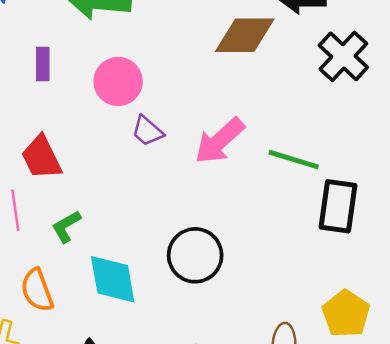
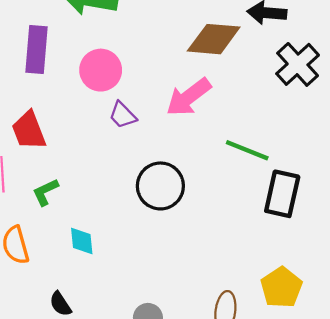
purple rectangle: (43, 64) -> (37, 50), size x1.6
pink arrow: (220, 141) -> (189, 97), moved
black circle: (195, 255) -> (160, 186), moved
cyan diamond: (113, 279) -> (82, 241), size x0.6

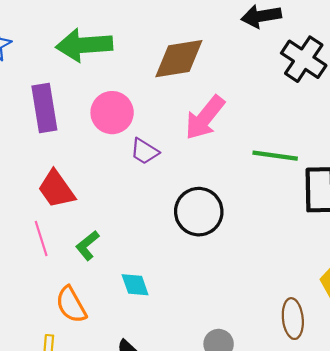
brown diamond: (214, 39) -> (179, 59), moved

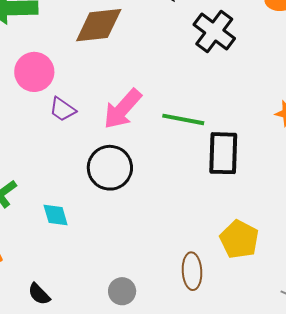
pink arrow: (205, 118) -> (123, 109), moved
cyan diamond: (135, 285) -> (56, 215), moved

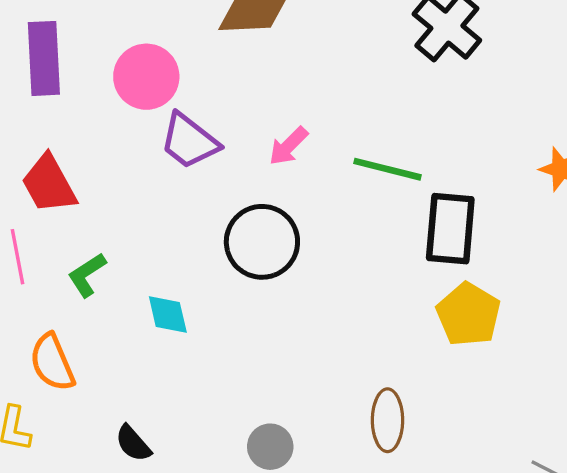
purple trapezoid: (62, 109) -> (189, 141), size x1.4
pink arrow: (123, 109) -> (288, 146), size x0.6
yellow pentagon: (239, 239) -> (468, 315), moved

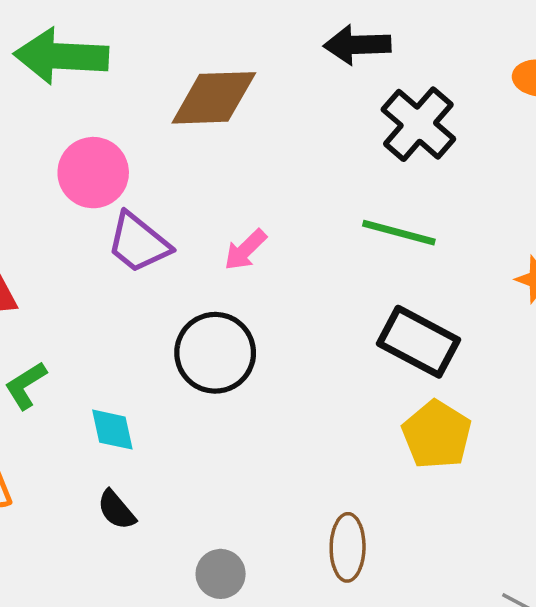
green line: (387, 169) -> (399, 233), moved
black rectangle: (450, 229) -> (419, 342), turned -68
black semicircle: (133, 443) -> (116, 510), moved

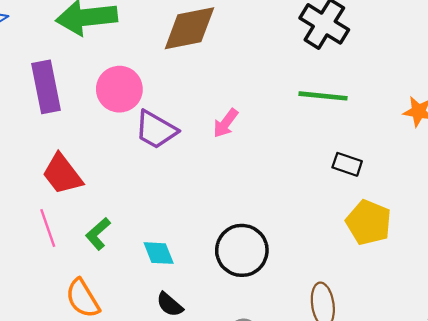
black rectangle: (419, 342) -> (347, 164), size x0.6
black circle: (215, 353) -> (242, 250), moved

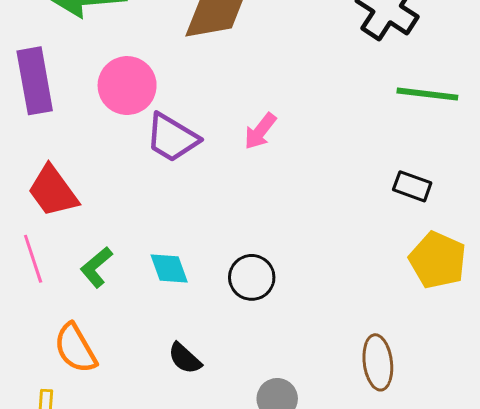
green line: (323, 96) -> (427, 94), moved
black circle: (242, 250) -> (252, 277), moved, size x0.7
cyan diamond: (159, 253) -> (169, 268), moved

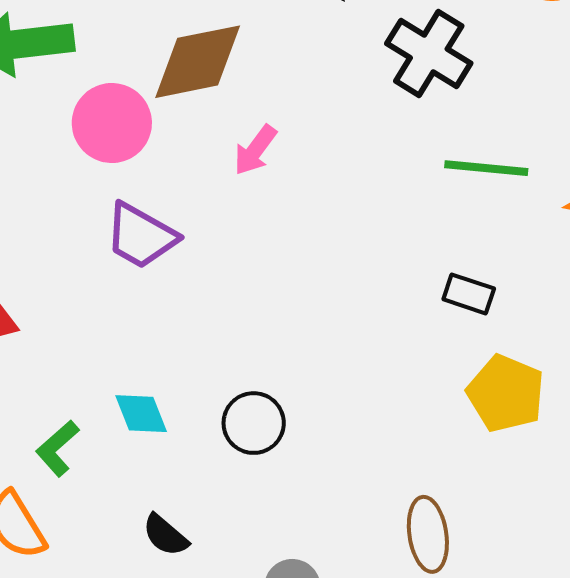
pink circle: (127, 86) -> (112, 123), moved
pink arrow: (260, 131) -> (255, 150), moved
green L-shape: (96, 267) -> (57, 448), moved

